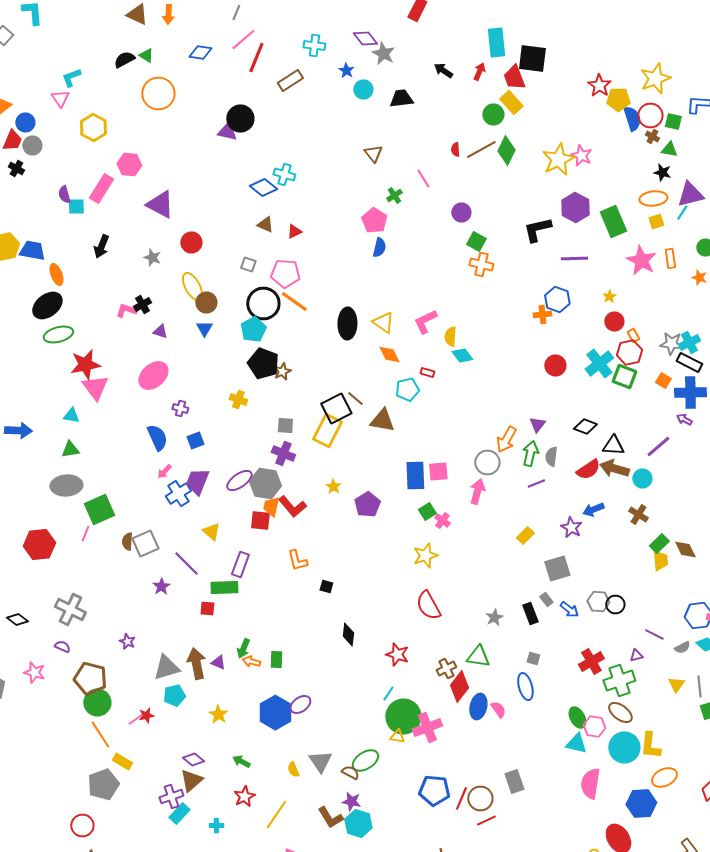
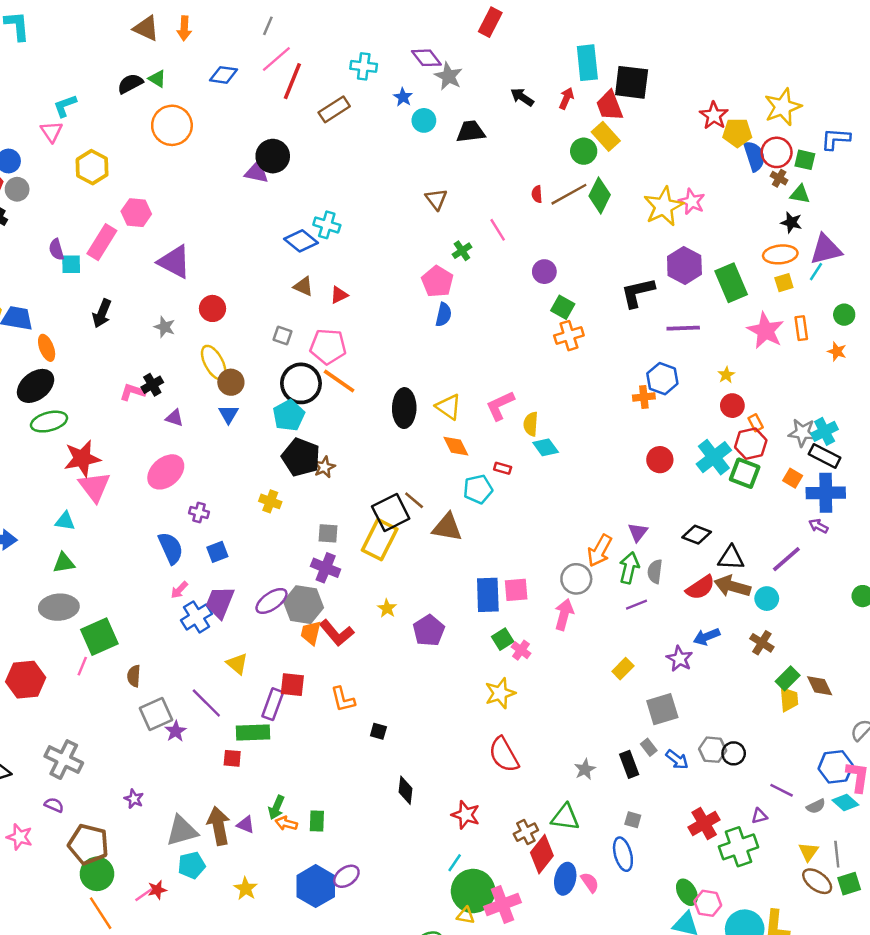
orange cross: (481, 264) -> (569, 336), turned -30
red square: (260, 520) -> (292, 685), moved
gray square: (145, 544) -> (156, 714), moved
brown ellipse: (620, 712) -> (817, 881), moved

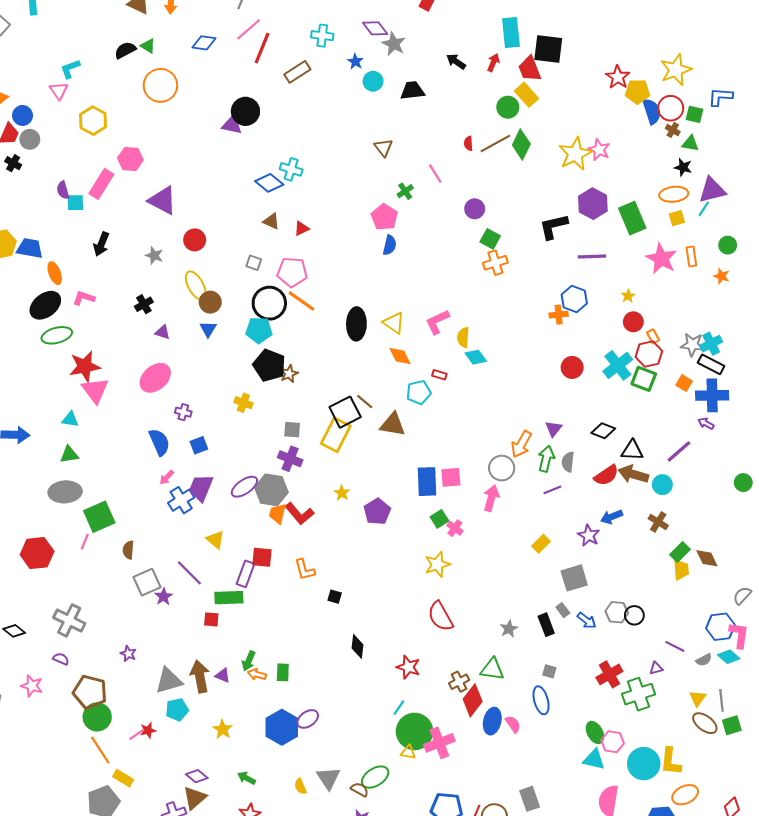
pink L-shape: (133, 392) -> (84, 298), moved
cyan pentagon: (289, 415) -> (259, 330), turned 30

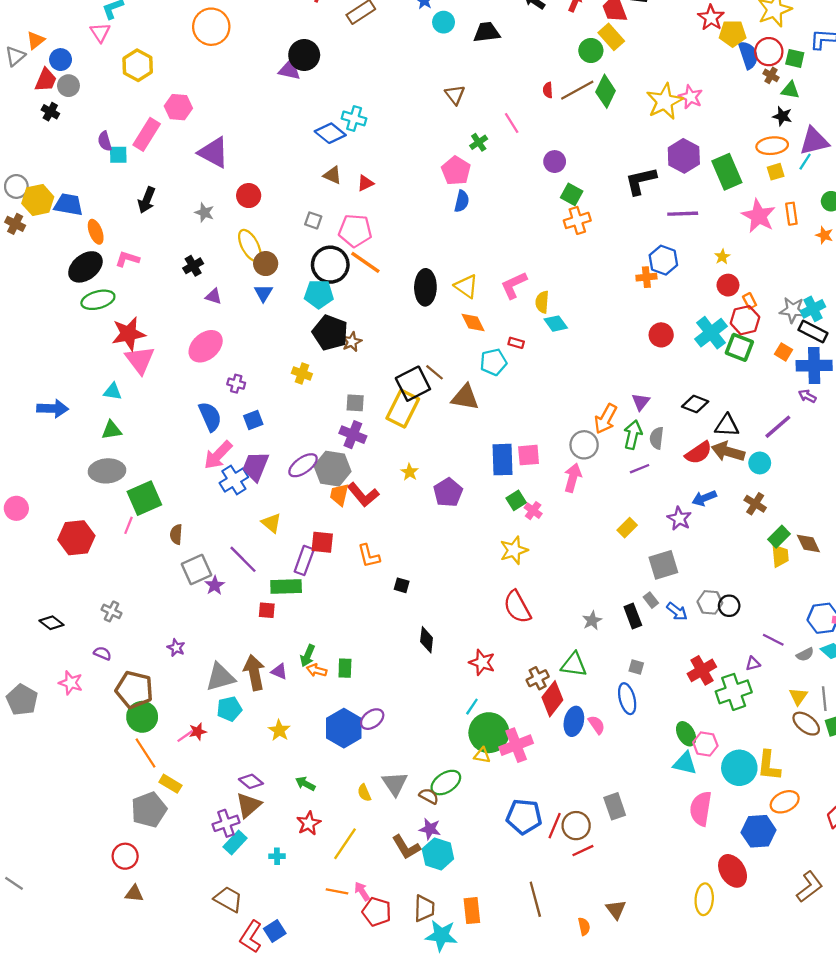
pink arrow: (167, 477) -> (218, 455), size x1.8
gray cross: (69, 620) -> (112, 611), size x0.6

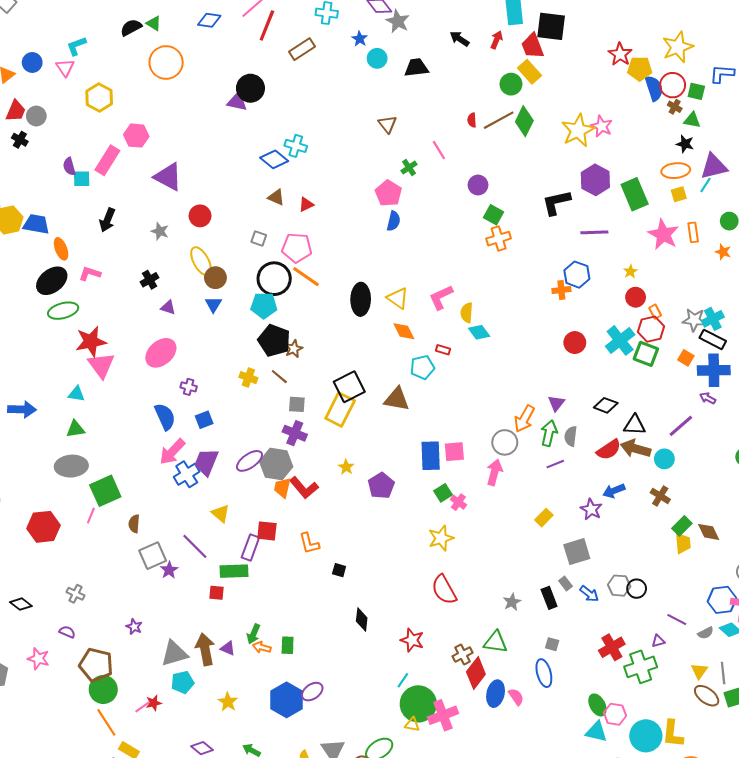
blue circle: (61, 60) -> (32, 62), moved
brown line: (434, 372) -> (279, 377), moved

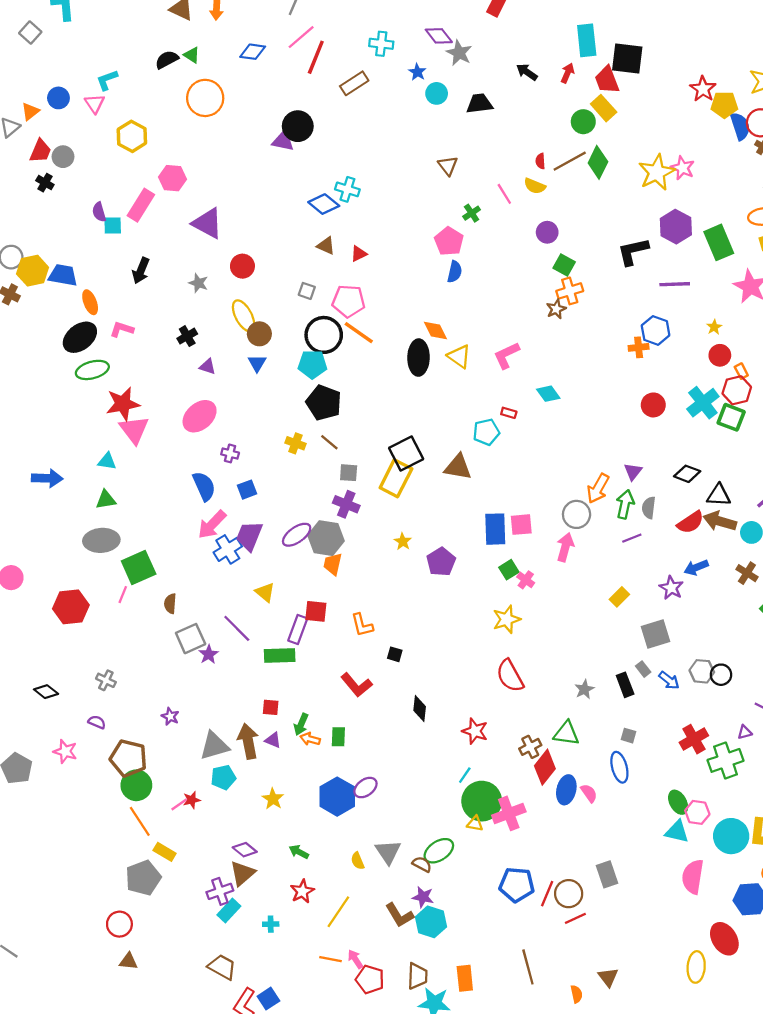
yellow semicircle: (467, 313) -> (535, 186), moved, turned -72
orange diamond: (404, 331) -> (435, 330), moved
brown star: (294, 349) -> (556, 309), moved
red L-shape: (304, 488) -> (356, 685), moved
red square: (216, 593) -> (271, 707), moved

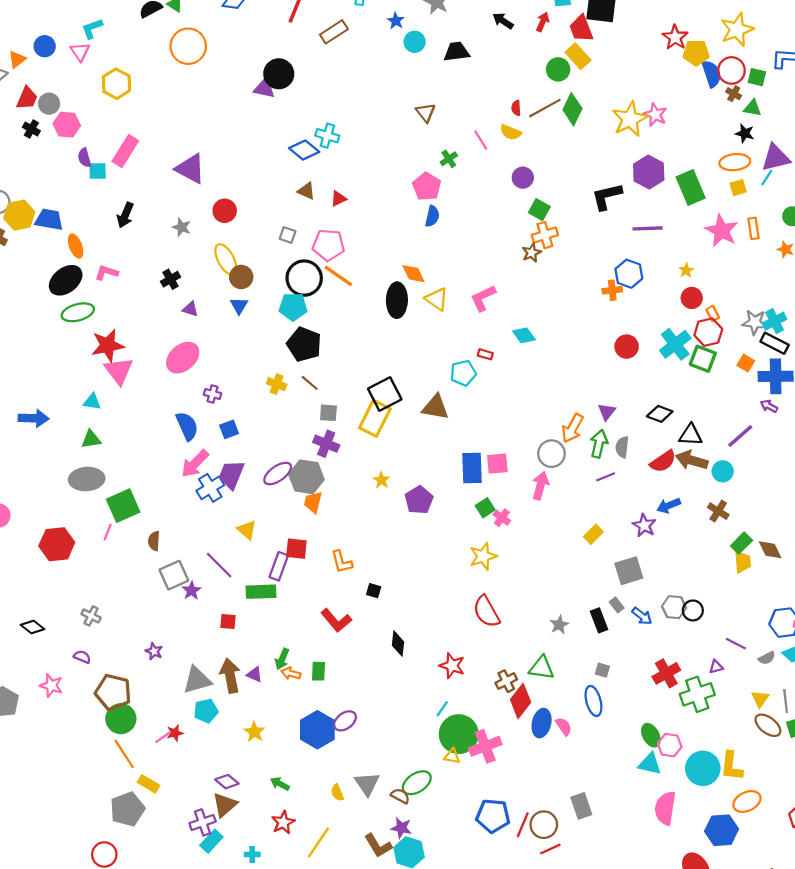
pink hexagon: (172, 178) -> (67, 125), moved
red square: (271, 707) -> (228, 621), moved

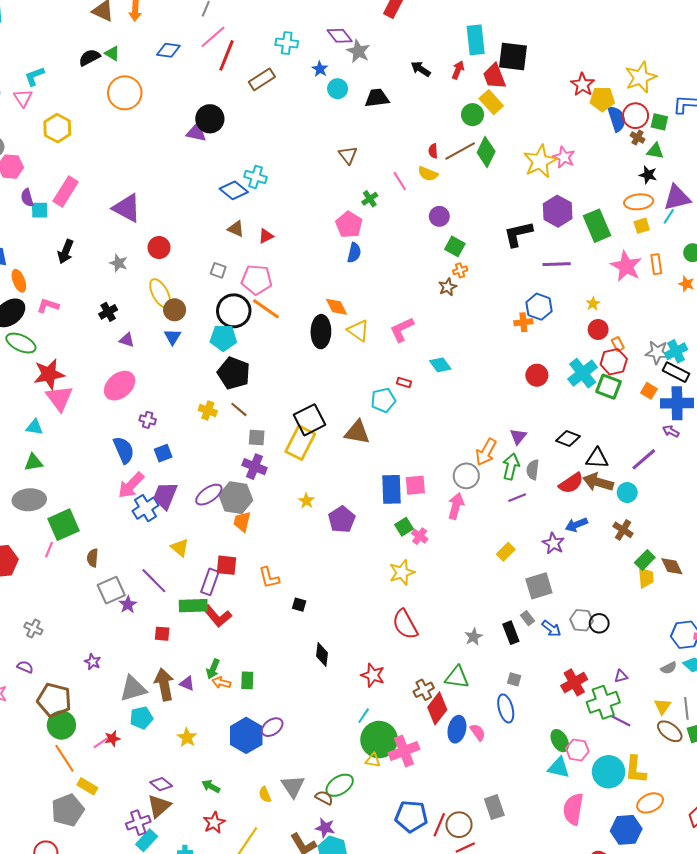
orange cross: (545, 235) -> (460, 270), size x0.6
green ellipse: (78, 312) -> (21, 343), turned 40
red L-shape: (336, 620) -> (217, 616), moved
purple line: (736, 644) -> (621, 721), moved

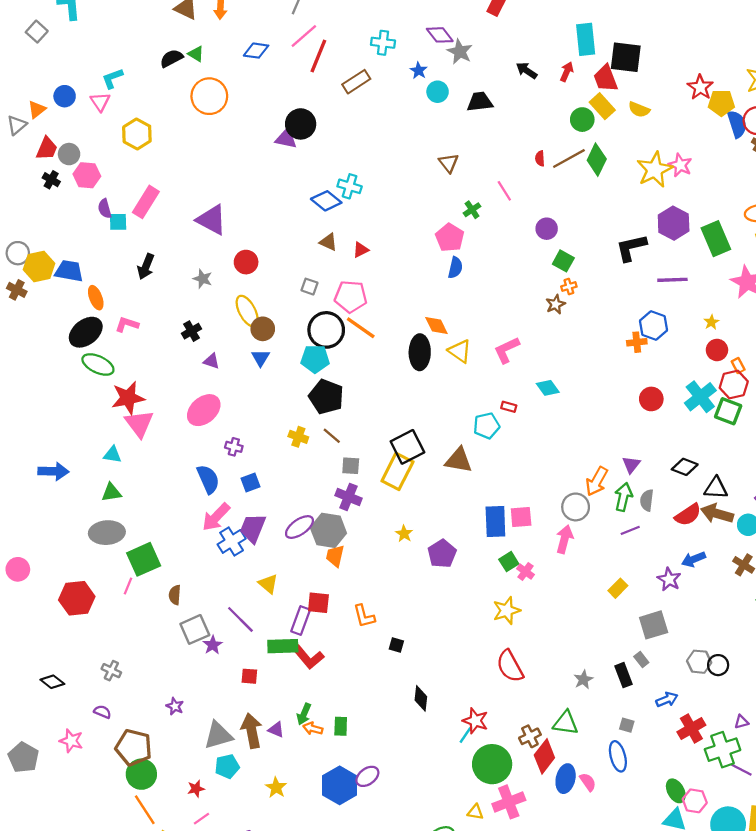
yellow semicircle: (428, 174) -> (639, 110), moved
blue arrow: (551, 628) -> (667, 700), moved, turned -60
cyan line: (364, 716) -> (465, 735), moved
green circle: (379, 740) -> (492, 764), moved
pink line: (101, 743) -> (202, 819), moved

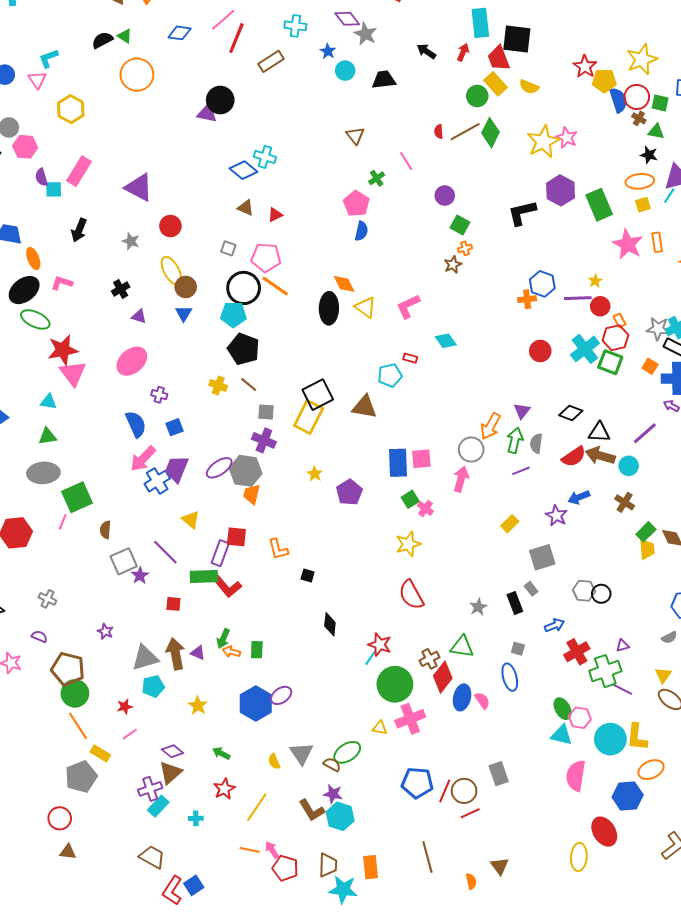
purple line: (672, 280) -> (578, 298), moved

